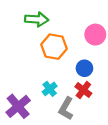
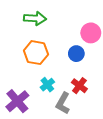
orange hexagon: (54, 47) -> (36, 53), moved
blue circle: (84, 68) -> (76, 54), moved

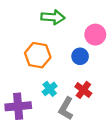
green arrow: (35, 18) -> (53, 17), moved
purple cross: (17, 101) -> (18, 106), turned 35

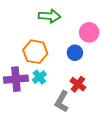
cyan cross: (50, 89) -> (39, 77), moved
purple cross: (18, 106) -> (16, 79), moved

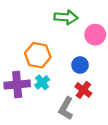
green arrow: (49, 16) -> (66, 17), moved
blue circle: (75, 53) -> (80, 65), moved

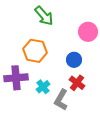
green arrow: (66, 17) -> (44, 16), moved, turned 45
cyan cross: (42, 82) -> (43, 87), moved

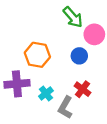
green arrow: (44, 16) -> (73, 17), moved
blue circle: (74, 60) -> (79, 56), moved

